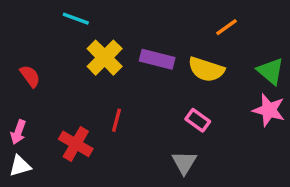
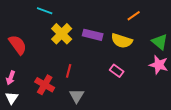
red semicircle: (30, 76) -> (18, 45), size x1.5
gray triangle: (184, 163) -> (77, 96), moved
white triangle: (20, 166) -> (12, 98), turned -40

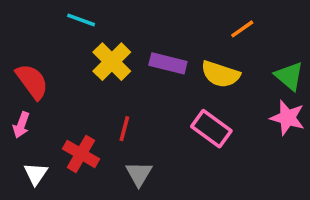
pink rectangle: (117, 71) -> (211, 129), size x1.5
pink arrow: (11, 78) -> (21, 125), moved
white triangle: (12, 98) -> (36, 174), moved

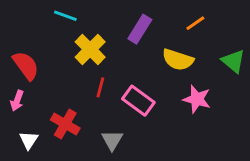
purple rectangle: (168, 63) -> (140, 29), moved, turned -72
pink star: (287, 118) -> (197, 99), moved
red line: (124, 129) -> (100, 87), moved
pink rectangle: (211, 129) -> (138, 101), moved

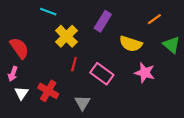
orange line: (195, 23) -> (154, 19), moved
white triangle: (29, 140) -> (21, 93), moved

